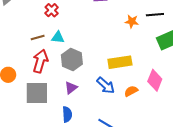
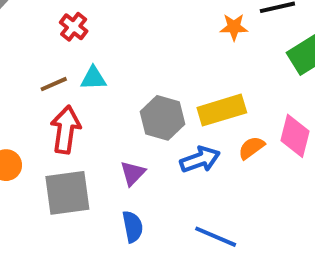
gray hexagon: (72, 60) -> (162, 118), moved
blue arrow: (106, 85) -> (200, 160), turned -54
orange semicircle: (131, 91) -> (251, 148), moved

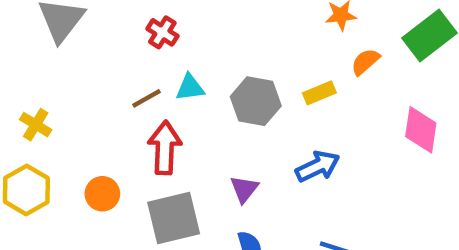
yellow rectangle: (222, 110) -> (319, 93), moved, size x0.6
gray hexagon: (162, 118) -> (256, 101), moved
orange semicircle: (251, 148) -> (365, 62), moved

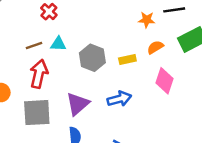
pink diamond: (421, 130) -> (165, 81), moved
purple triangle: (244, 189) -> (78, 104), size x1.5

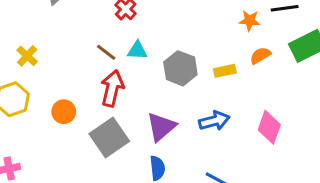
brown line: (34, 46) -> (106, 52), turned 56
pink diamond: (165, 81) -> (269, 127), moved
gray square: (37, 113) -> (109, 137), turned -32

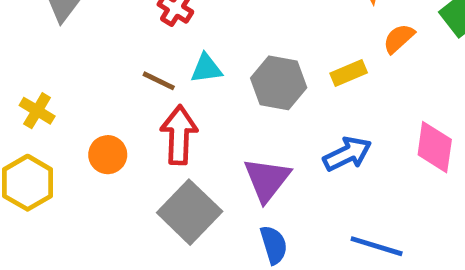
orange circle: (64, 112) -> (108, 155), moved

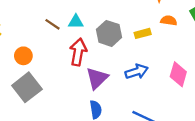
orange semicircle: (399, 38) -> (169, 20), turned 42
red arrow: (179, 135) -> (78, 52), moved
gray square: (190, 212) -> (27, 87), moved

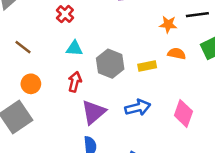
brown line: (52, 24) -> (23, 47), moved
red arrow: (78, 52) -> (75, 82), size x0.7
orange circle: (23, 56) -> (31, 84), moved

